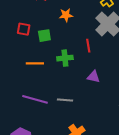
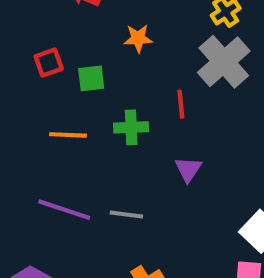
red square: (24, 29) -> (49, 63), turned -32
purple triangle: (94, 77) -> (188, 169), turned 48

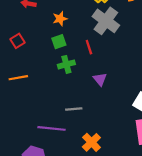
green square: (91, 78) -> (59, 42), moved
orange line: (68, 135) -> (18, 78), moved
purple line: (64, 210) -> (51, 128), moved

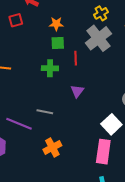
red square: (17, 41) -> (16, 20), moved
green square: (59, 42) -> (58, 43), moved

